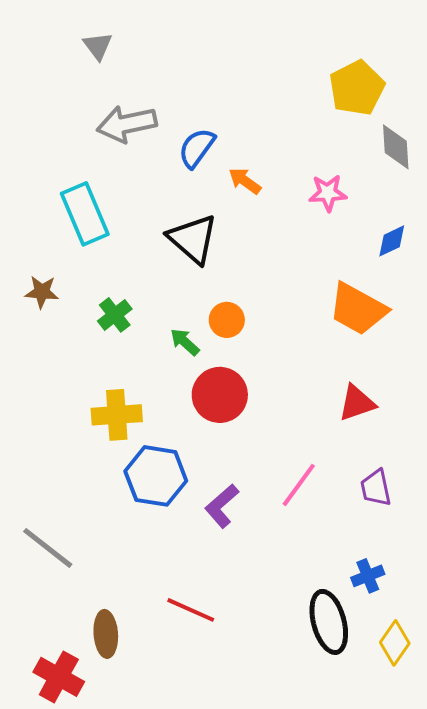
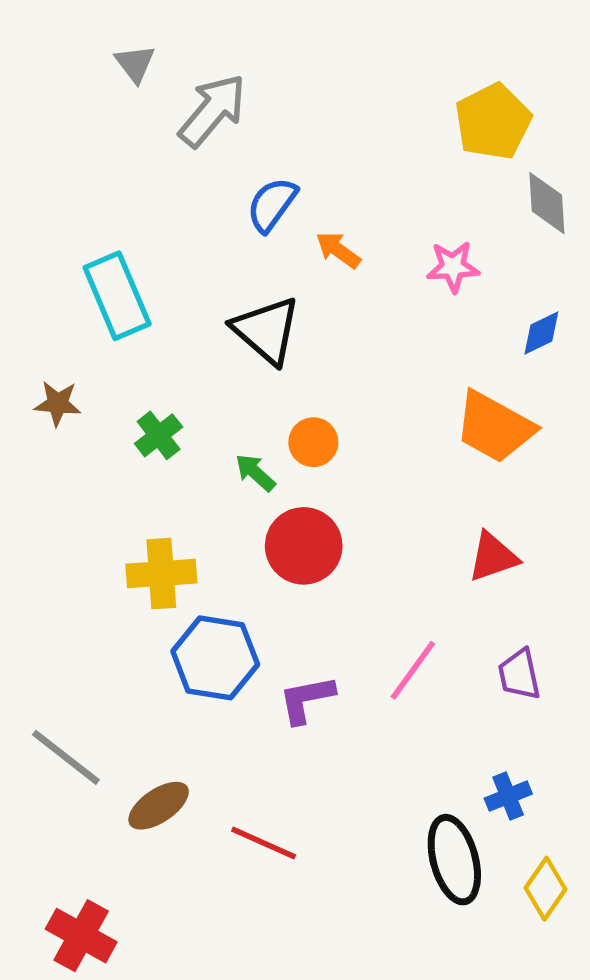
gray arrow: (127, 124) -> (212, 111), moved, turned 142
purple L-shape: (222, 506) -> (306, 699), turned 30
brown ellipse: (106, 634) -> (159, 806), moved, turned 60

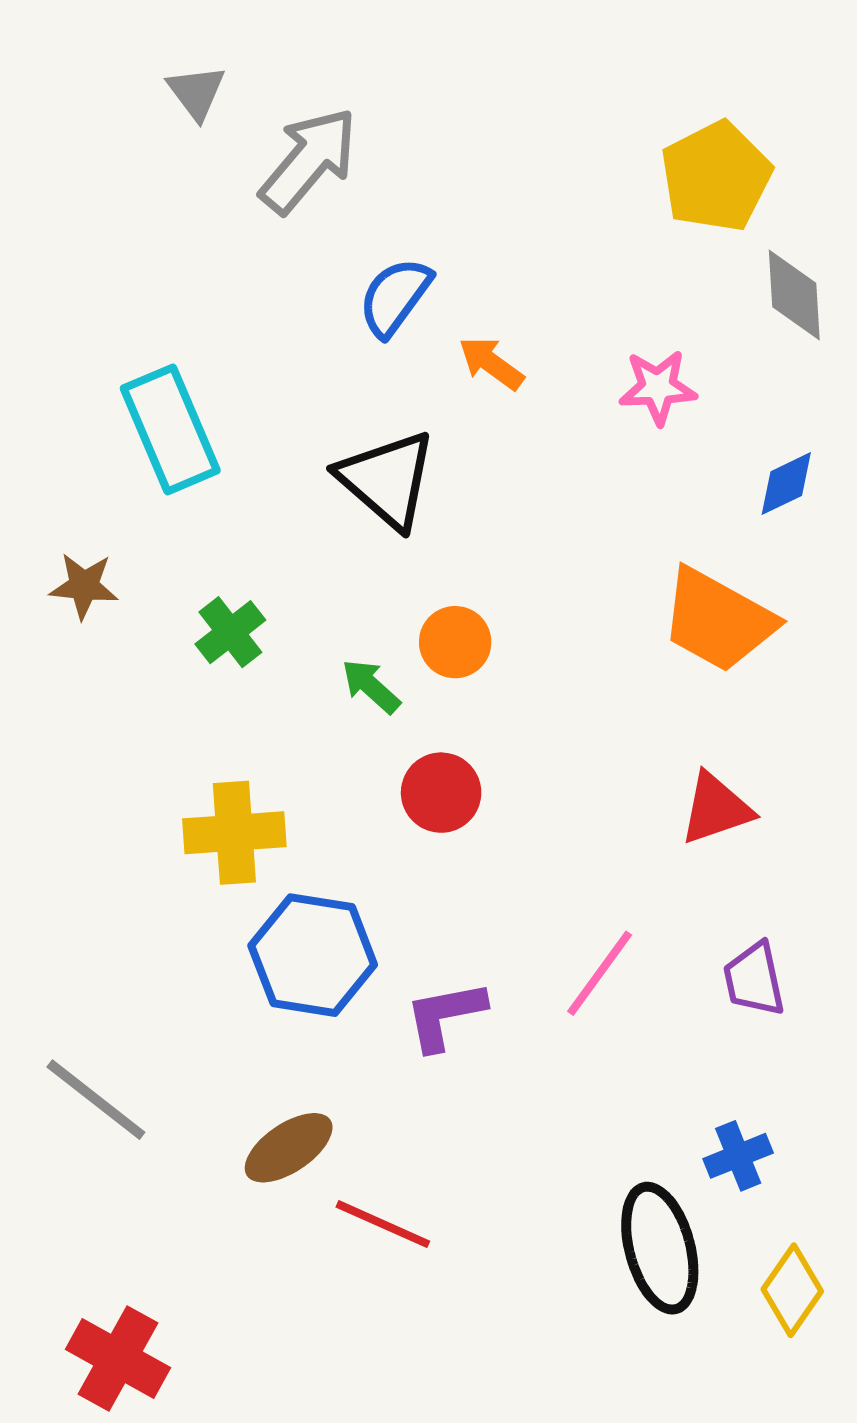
red circle: (304, 546) -> (441, 793), size x0.7
brown ellipse: (159, 806) -> (289, 1148), moved

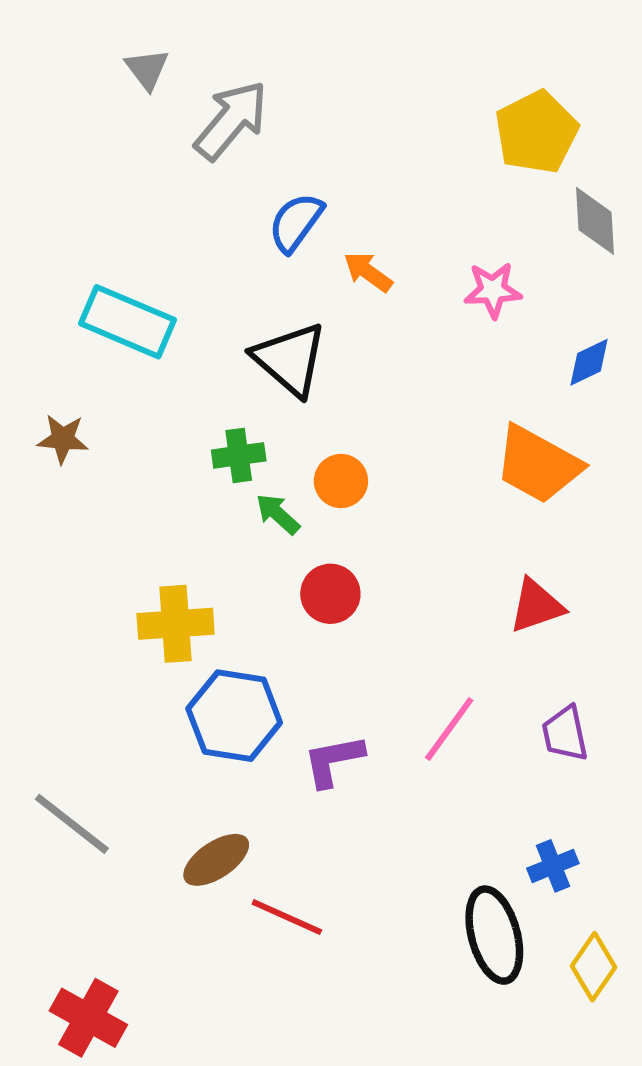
cyan rectangle: (170, 429) -> (127, 322), turned -44
green cross: (230, 632) -> (239, 455), moved, turned 30

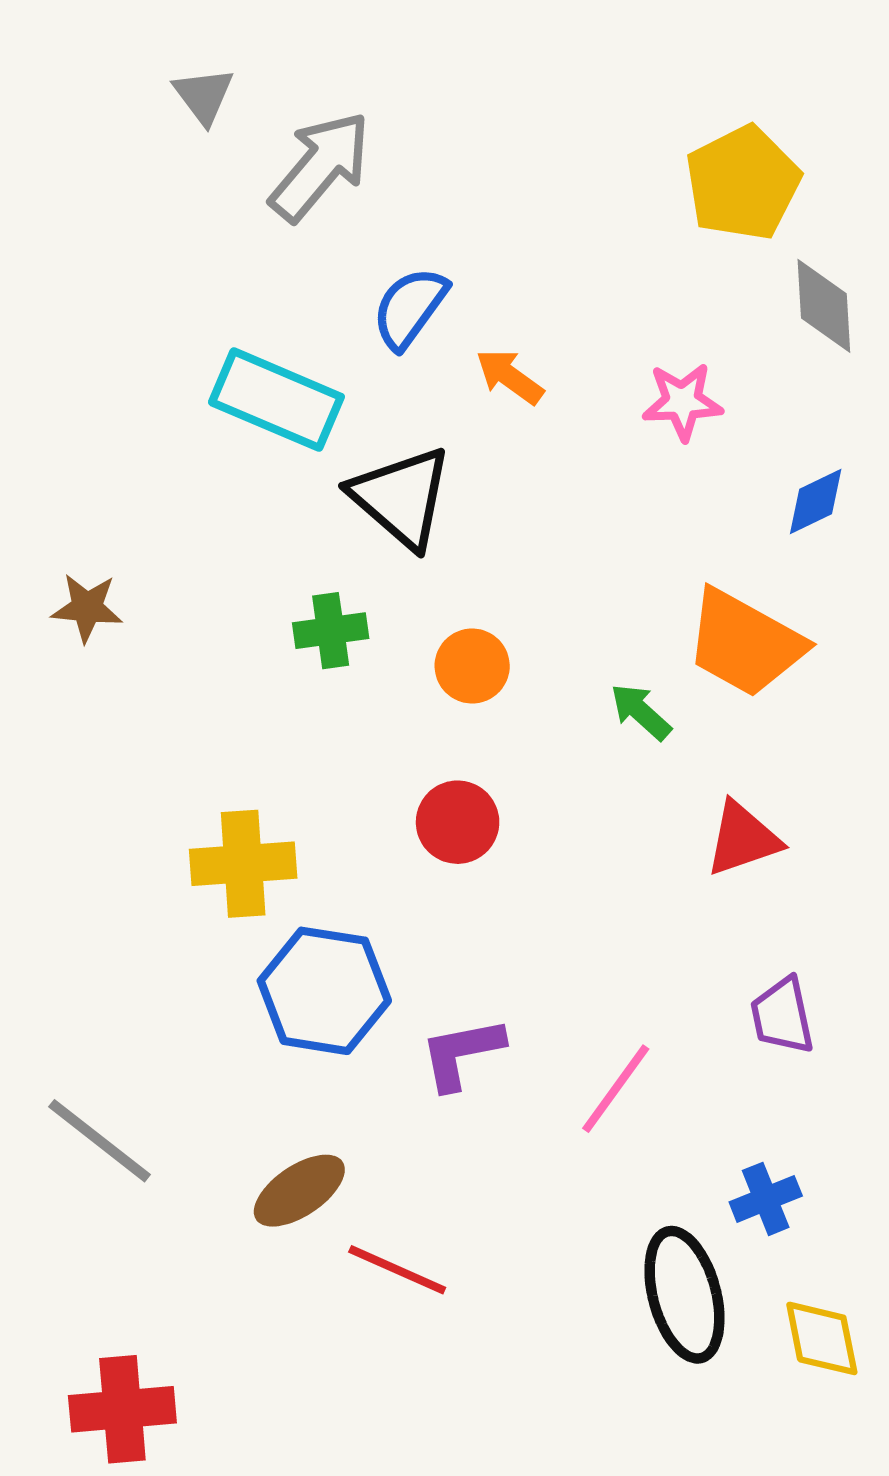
cyan rectangle: (127, 322) -> (276, 400), moved
green arrow: (278, 514) -> (641, 712), moved
pink line: (449, 729) -> (616, 1089), moved
yellow diamond: (594, 967) -> (822, 1338), turned -46
red cross: (88, 1018) -> (122, 1409), turned -34

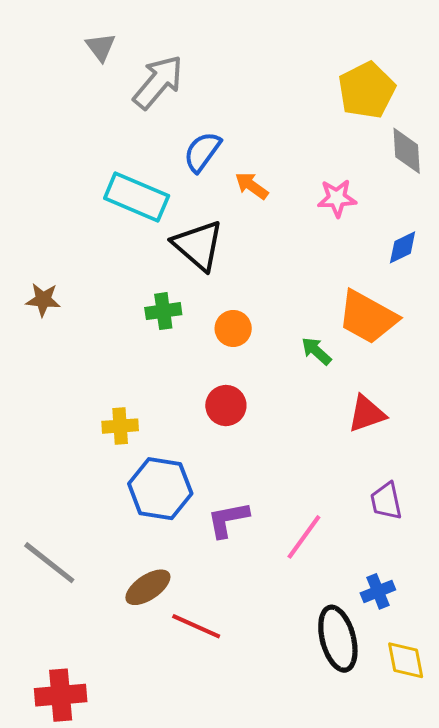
yellow cross: (243, 864) -> (120, 426), size x0.7

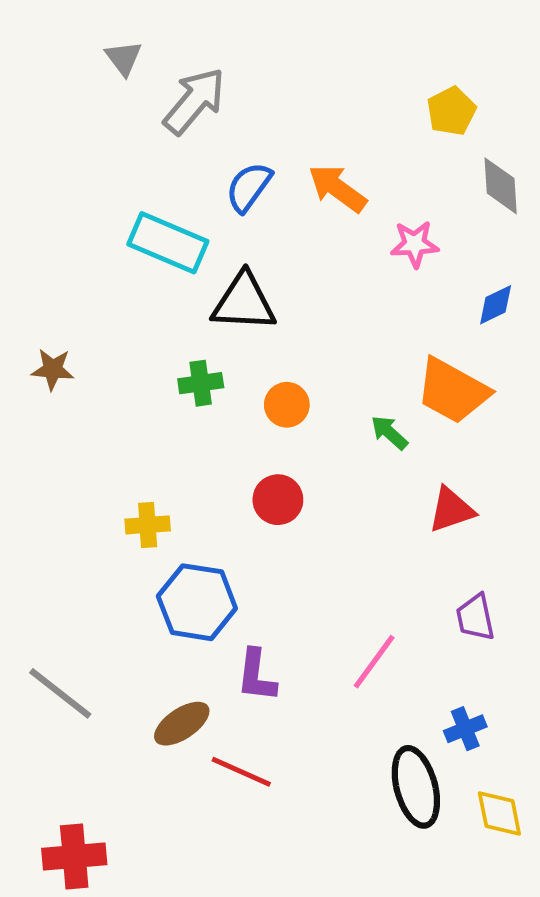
yellow pentagon: (367, 90) -> (451, 111), size x0.7
orange arrow: (252, 186) -> (337, 188), moved, size x1.4
black triangle: (198, 245) -> (244, 302), turned -38
purple L-shape: (228, 520) -> (256, 676), moved, turned -72

